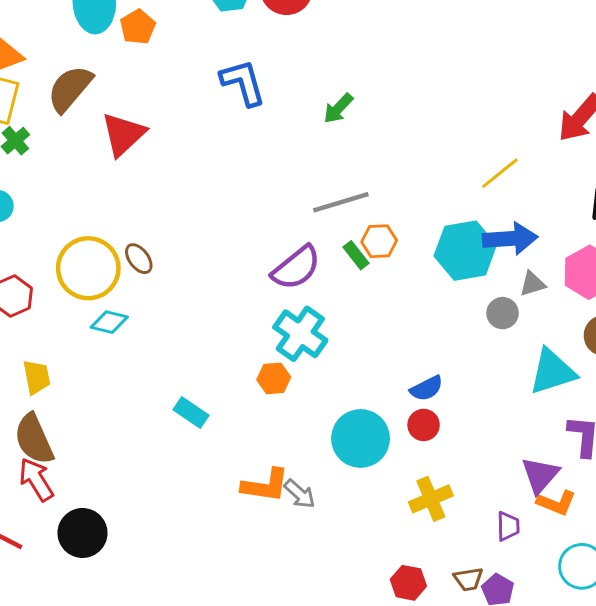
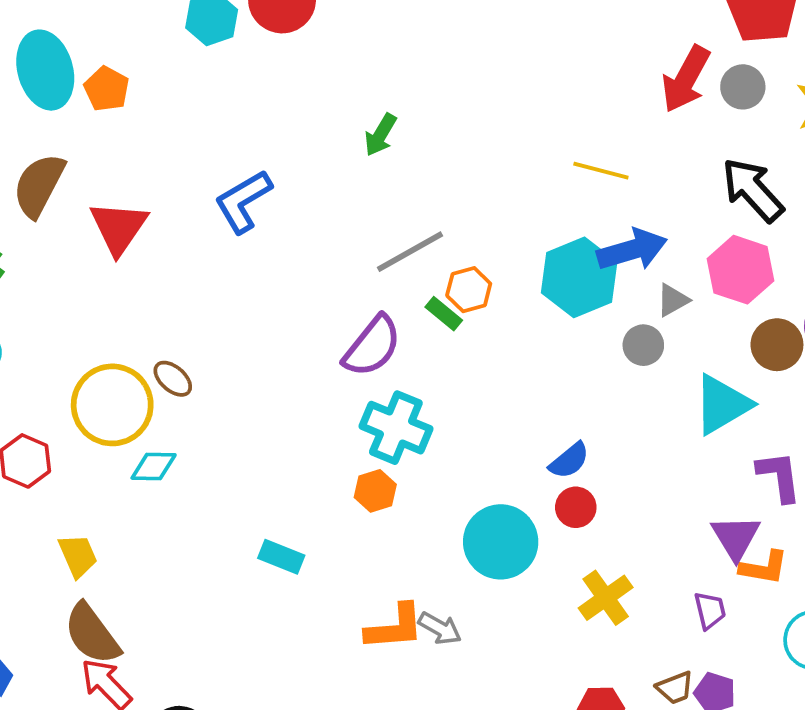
blue L-shape: (243, 83) -> (243, 201), moved, turned -92
yellow line: (500, 173) -> (601, 171), turned 66

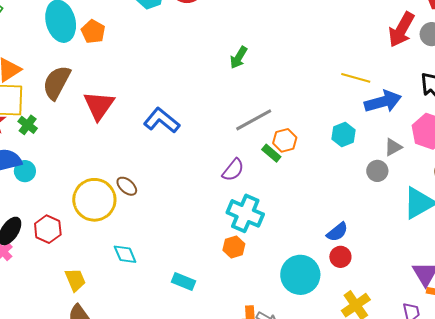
blue L-shape: (243, 201) -> (162, 120), moved, turned 69
blue arrow: (632, 250) -> (383, 102), moved
cyan hexagon: (579, 277) -> (344, 135), size x0.6
purple semicircle: (372, 346) -> (233, 170), size x0.7
cyan diamond: (154, 466) -> (125, 254), moved, turned 65

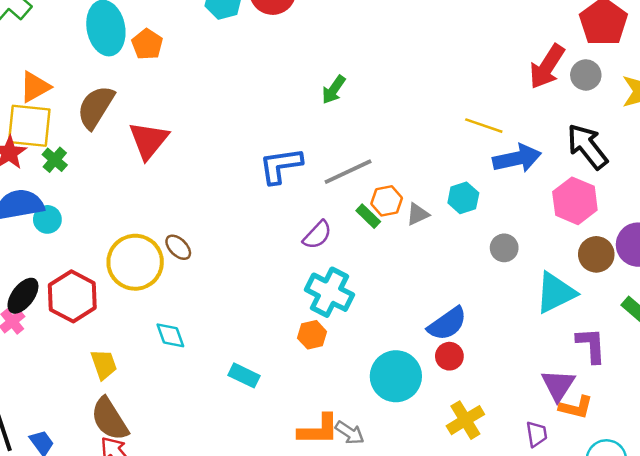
blue L-shape: (162, 120) -> (281, 166), moved, turned -51
gray triangle: (393, 147) -> (418, 214), moved
red hexagon: (48, 229) -> (72, 296), size x1.4
blue semicircle: (337, 232) -> (447, 324), size x1.4

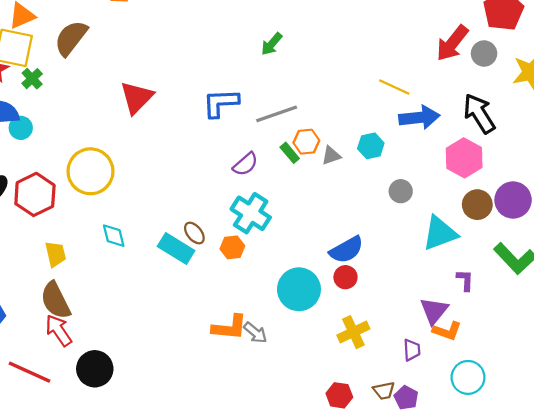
red triangle: (149, 140) -> (137, 97), moved
brown ellipse: (178, 247) -> (194, 233), moved
purple L-shape: (591, 345) -> (465, 280), size x0.7
cyan rectangle: (244, 375) -> (176, 248), moved, size x1.4

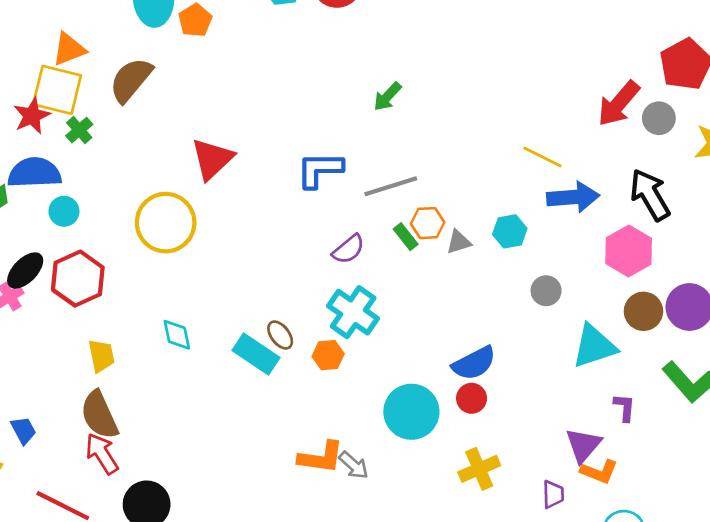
cyan circle: (21, 128) -> (64, 211), moved
yellow circle: (90, 171) -> (166, 223), moved

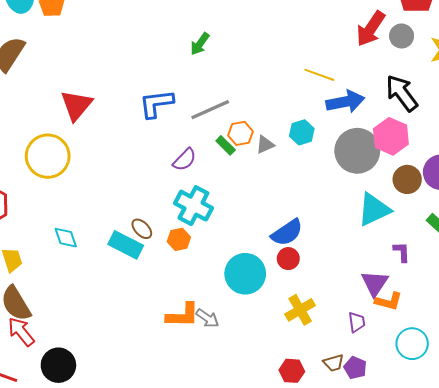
gray circle: (546, 291) -> (357, 151), moved, size x2.0

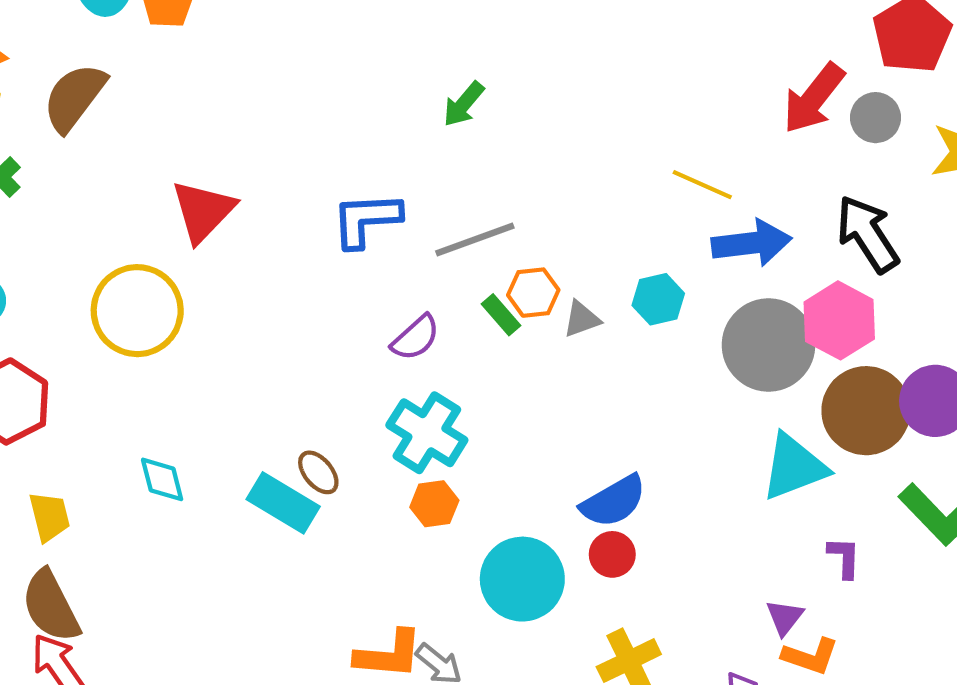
brown circle: (407, 179) -> (866, 411), size x1.5
orange hexagon: (179, 239) -> (434, 504), moved
purple triangle: (375, 283) -> (785, 617), size x0.7

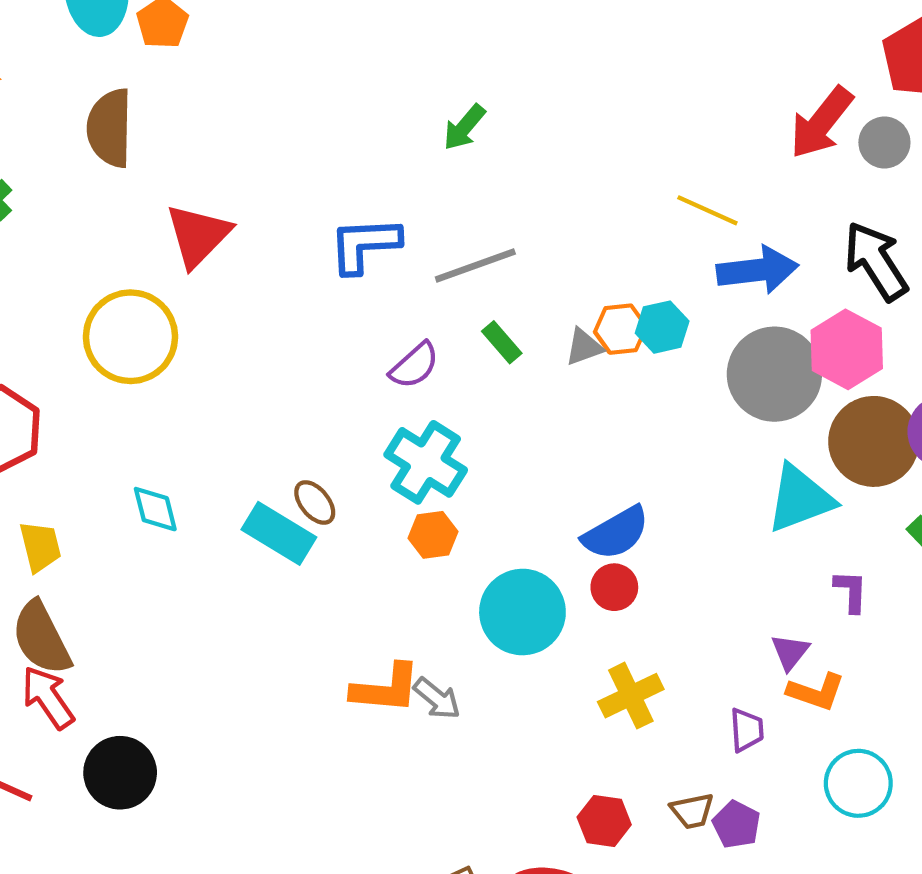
brown semicircle: (74, 97) -> (110, 128), moved, turned -36
orange hexagon: (533, 293) -> (621, 329), moved

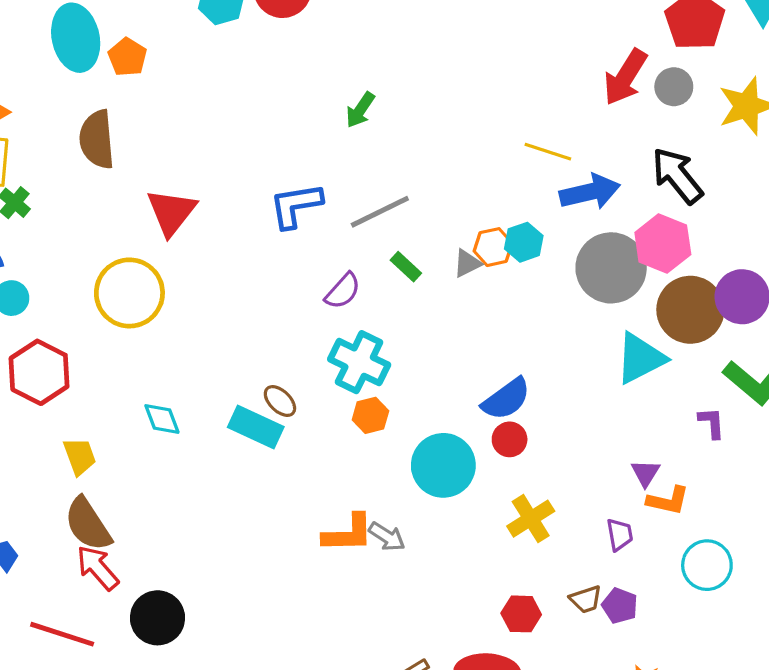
purple L-shape: (851, 591) -> (712, 423), moved

